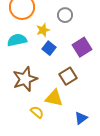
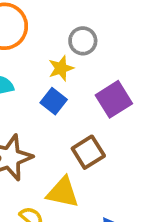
yellow star: (43, 30) -> (61, 68), moved

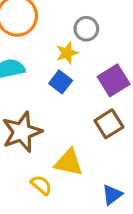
brown square: (88, 152) -> (109, 124), moved

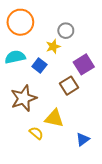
blue square: (61, 82) -> (39, 65), moved
brown square: (109, 124) -> (69, 86), moved

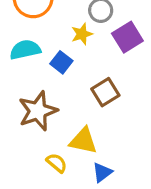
purple square: (84, 64) -> (127, 37), moved
blue triangle: (83, 139) -> (102, 172), moved

